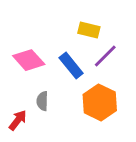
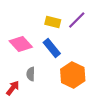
yellow rectangle: (89, 30) -> (53, 22), moved
purple line: (105, 56) -> (77, 20), moved

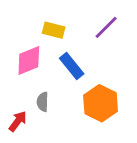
yellow rectangle: (53, 22) -> (54, 30), moved
pink diamond: (21, 44) -> (29, 60), turned -70

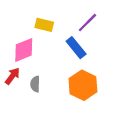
blue rectangle: (72, 66) -> (76, 48), moved
red arrow: (18, 121) -> (12, 76), moved

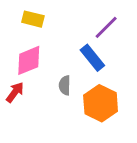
yellow rectangle: (44, 25) -> (33, 19), moved
gray semicircle: (35, 84) -> (65, 85), moved

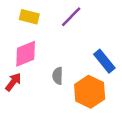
purple line: (106, 27) -> (71, 17), moved
blue rectangle: (92, 58) -> (104, 61), moved

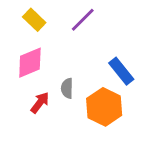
yellow rectangle: (29, 17) -> (34, 20), turned 30
red arrow: (13, 82) -> (40, 103), moved

